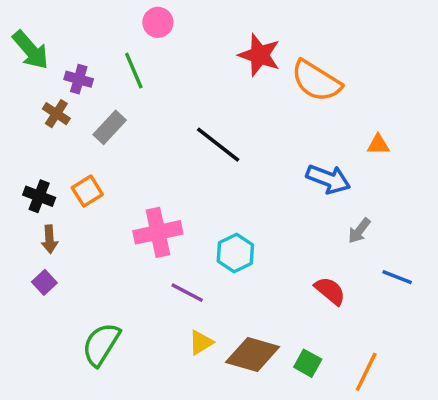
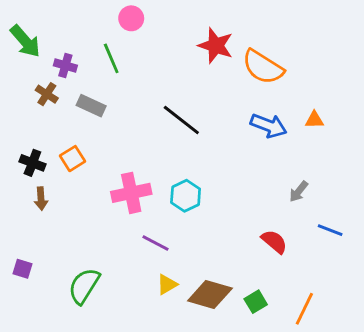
gray rectangle: (110, 127) -> (91, 106), turned 72
blue arrow: (328, 179) -> (269, 126), moved
cyan hexagon: (235, 253) -> (186, 196), moved
purple square: (44, 282) -> (22, 269), moved, turned -30
green square: (308, 363) -> (256, 302), turned 30

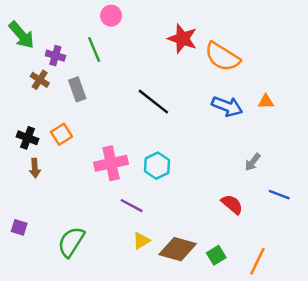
gray rectangle: (91, 106) -> (77, 89), turned 45

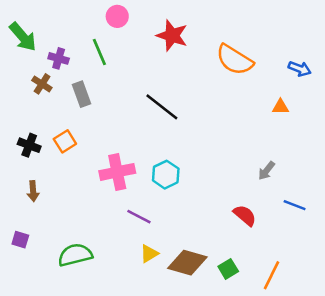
red star: (182, 39) -> (172, 36), moved
blue arrow: (227, 106) -> (300, 69), moved, size x0.7
brown arrow: (35, 168) -> (33, 191), moved
green semicircle: (71, 242) -> (75, 255), turned 44

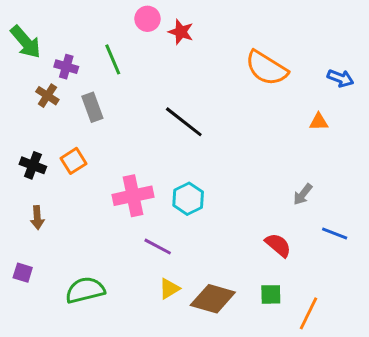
pink circle: (117, 16) -> (148, 19), moved
red star: (172, 36) -> (181, 32), moved, size x0.7
green square: (228, 269) -> (271, 294), moved, turned 30

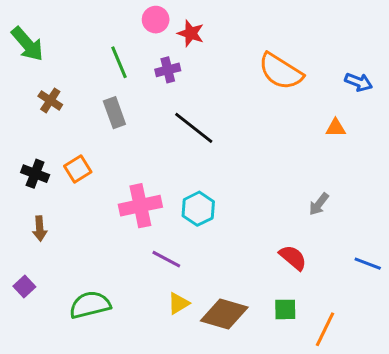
purple cross: (66, 67) -> (168, 70), moved, turned -30
gray rectangle: (92, 107) -> (114, 113), moved
blue line: (335, 233) -> (368, 264), moved
purple square: (23, 273) -> (24, 287), turned 30

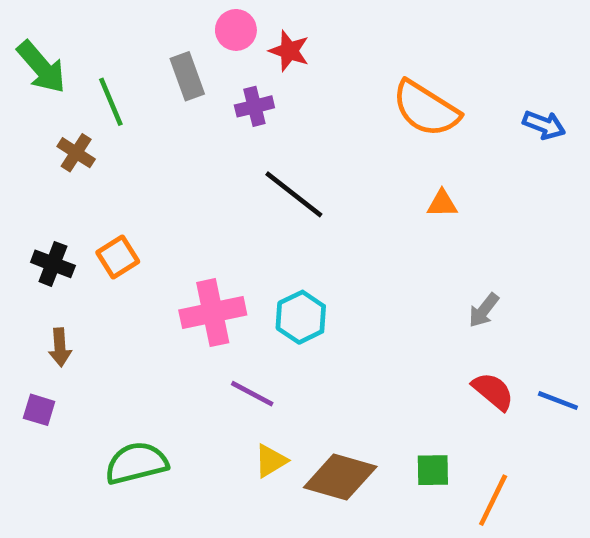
green line: (119, 62) -> (111, 102), moved
gray rectangle: (114, 113) -> (187, 76), moved
orange triangle: (336, 128) -> (442, 204), moved
red semicircle: (293, 258) -> (493, 391), moved
purple square: (24, 287) -> (39, 410), moved, turned -30

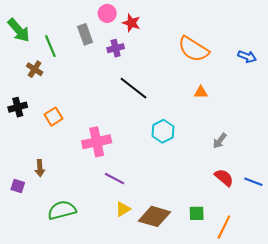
black cross: (53, 264) -> (18, 107), moved, turned -36
cyan hexagon: (301, 317) -> (163, 131), moved
brown arrow: (60, 347) -> (40, 168), moved

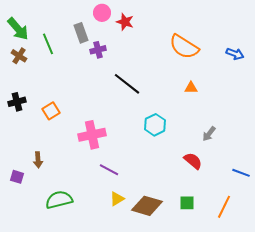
purple cross: (116, 48) -> (98, 50), moved
brown cross: (35, 69) -> (19, 56), moved
red semicircle: (224, 178) -> (193, 161), moved
orange line: (224, 227) -> (224, 207), moved

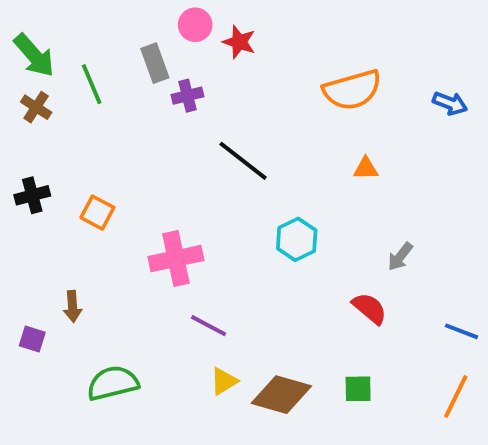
orange semicircle: (184, 47) -> (352, 90), turned -48
orange square: (51, 111) -> (97, 213), turned -30
orange line: (224, 207) -> (456, 397), moved

